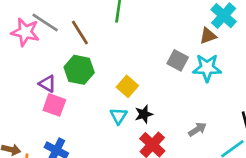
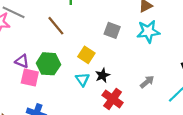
brown line: (80, 33) -> (56, 26), moved
gray square: (178, 60) -> (112, 30), moved
green hexagon: (79, 70) -> (48, 64), moved

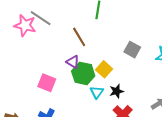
purple triangle: (22, 61) -> (73, 62), moved
green hexagon: (48, 64) -> (83, 73), moved

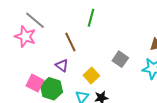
pink star: (25, 25) -> (25, 37), moved
green hexagon: (83, 73) -> (52, 89), moved

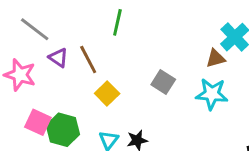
pink star: (25, 37) -> (20, 75), moved
purple triangle: (62, 65) -> (58, 58), moved
yellow square: (91, 76) -> (107, 94), moved

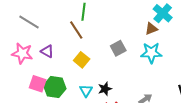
purple triangle: (58, 58) -> (47, 51), moved
brown line: (88, 59) -> (76, 30), moved
gray square: (163, 82) -> (118, 48), turned 35

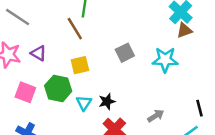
brown triangle: (151, 29) -> (184, 30), moved
yellow square: (82, 60) -> (80, 65), turned 35
green hexagon: (55, 87) -> (58, 88), moved

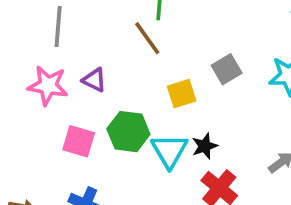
gray line: (18, 17) -> (58, 27), turned 65
yellow square: (80, 65) -> (182, 94), moved
cyan triangle: (84, 103) -> (169, 151), size x1.5

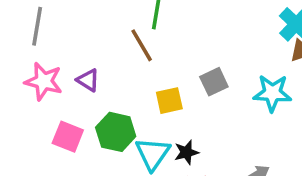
gray line: (58, 27) -> (37, 26), moved

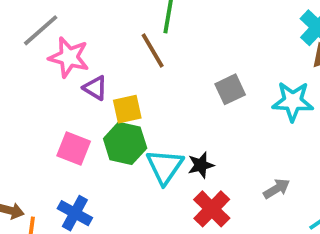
gray line: (37, 26) -> (41, 30), turned 39
pink star: (44, 81) -> (69, 57), moved
yellow square: (169, 101) -> (127, 109), moved

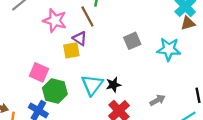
pink star: (69, 57) -> (55, 20), moved
purple triangle: (95, 88) -> (80, 38), moved
green hexagon: (125, 143) -> (55, 91), moved

